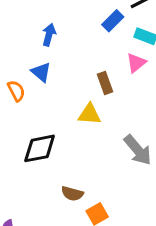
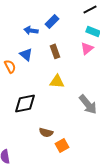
blue rectangle: (113, 21) -> (52, 21), moved
blue arrow: (49, 35) -> (31, 30), turned -96
brown rectangle: (105, 83) -> (55, 51), moved

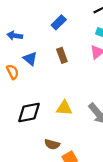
blue arrow: (31, 30) -> (15, 36), moved
yellow triangle: (57, 81) -> (64, 108), moved

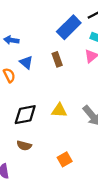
blue rectangle: (59, 22) -> (69, 27), moved, size x1.6
brown semicircle: (52, 144) -> (24, 146), moved

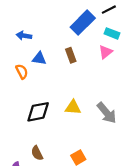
blue triangle: (26, 62) -> (39, 58), turned -32
brown semicircle: (24, 146) -> (37, 153), moved, turned 48

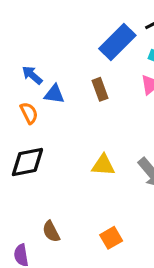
blue arrow: (24, 36) -> (32, 75), moved, turned 32
black diamond: (38, 112) -> (27, 162), moved

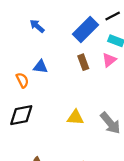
blue arrow: (32, 75) -> (37, 26), moved
brown rectangle: (100, 89) -> (83, 62), moved

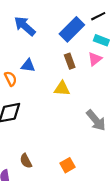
blue arrow: (37, 26) -> (25, 26), size x1.5
yellow triangle: (75, 117) -> (62, 89), moved

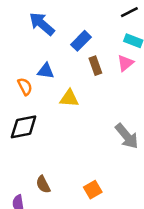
blue rectangle: (72, 29) -> (81, 41), moved, size x0.7
yellow triangle: (62, 89) -> (69, 98), moved

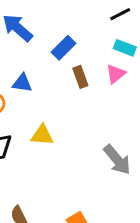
yellow triangle: (69, 98) -> (42, 135), moved

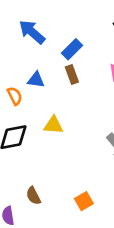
brown rectangle: (80, 77) -> (72, 75), moved

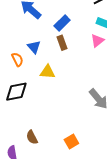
blue triangle: (36, 80) -> (34, 47), turned 40
yellow triangle: (53, 125) -> (48, 72), moved

